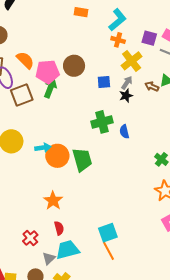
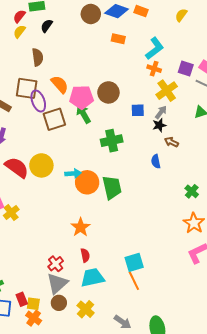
brown arrow: (152, 86) -> (171, 142), moved
green arrow: (50, 88) -> (83, 114), turned -54
green cross: (102, 122) -> (112, 141), moved
gray triangle: (49, 258) -> (57, 283), moved, size x1.6

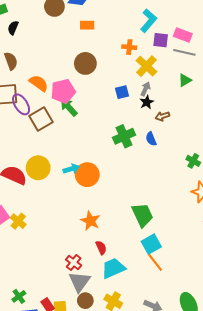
cyan L-shape: (155, 48) -> (149, 21), moved
brown circle: (108, 92) -> (85, 63), moved
green cross: (112, 141) -> (124, 136), moved
brown arrow: (171, 142) -> (162, 116), turned -32
green trapezoid: (112, 187) -> (142, 215), moved

